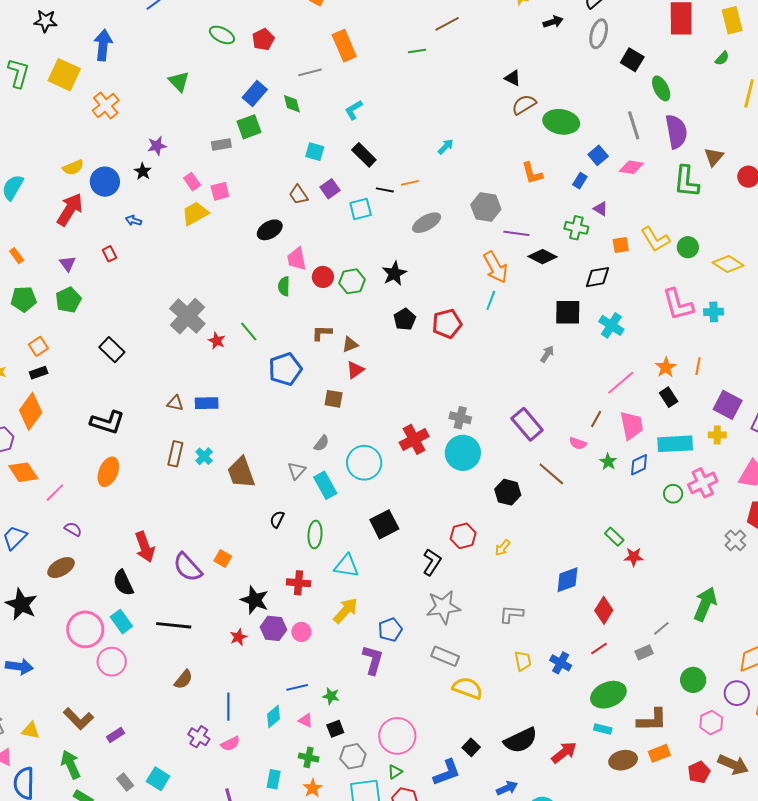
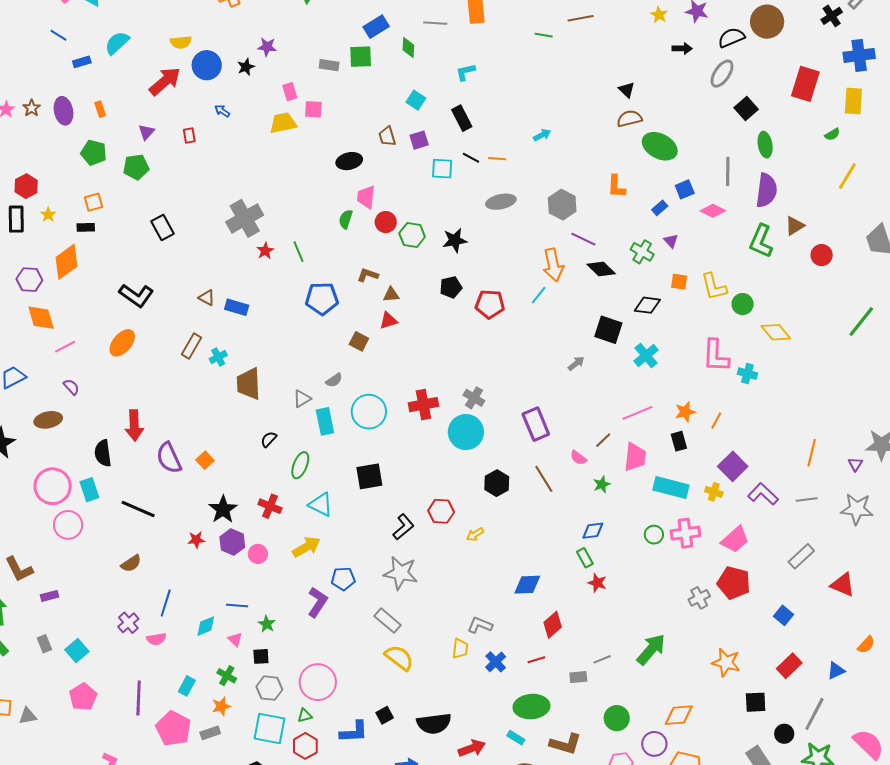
blue diamond: (639, 465) -> (593, 531), moved
gray L-shape: (511, 614) -> (480, 625), moved

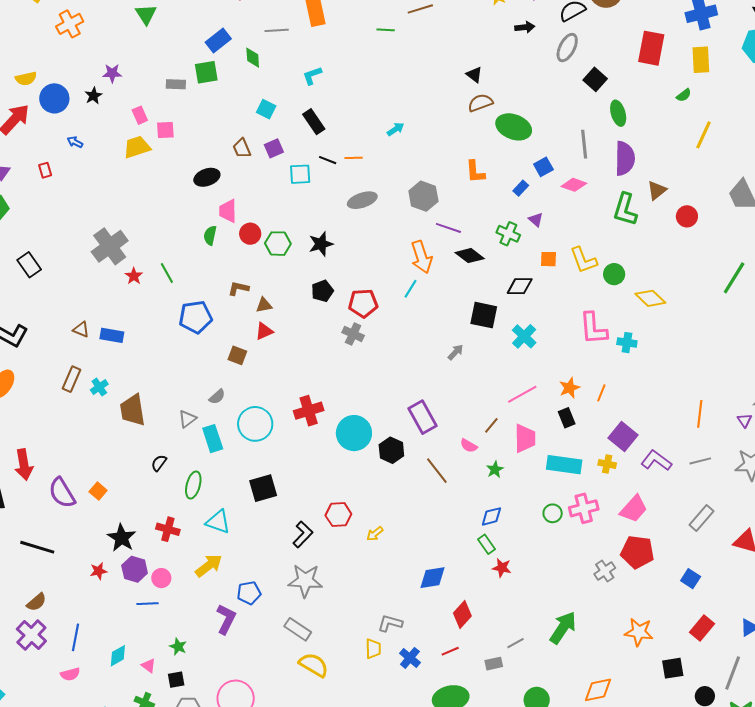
gray cross: (474, 398) -> (353, 334), moved
black hexagon: (497, 483) -> (391, 450), moved
blue line: (237, 605) -> (148, 604), moved
purple cross: (128, 623) -> (31, 635), moved, size x1.4

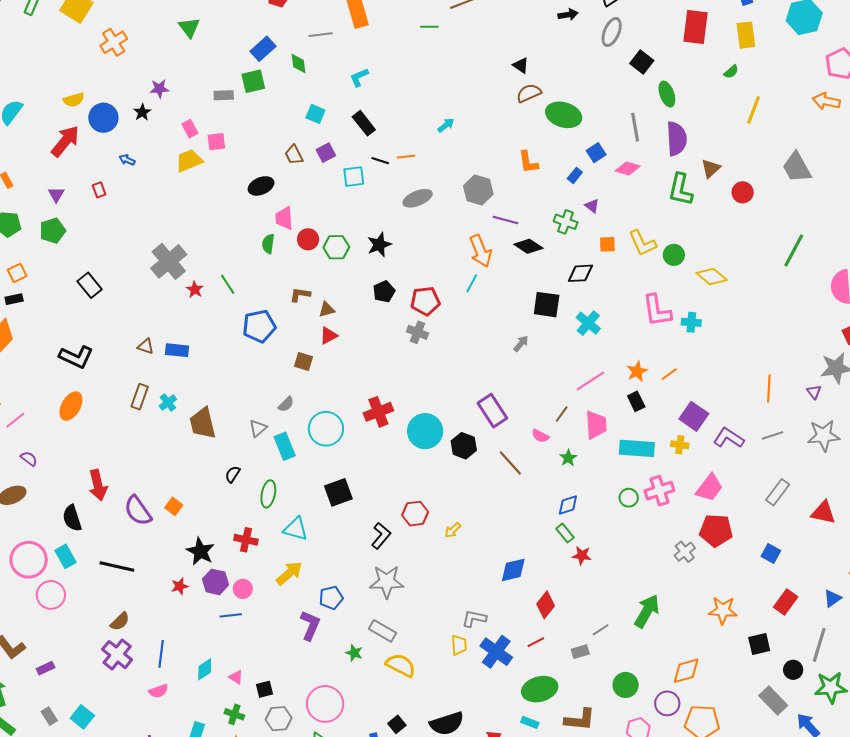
orange line: (601, 393) -> (669, 374), turned 36
green star: (178, 647) -> (354, 653), moved
blue cross: (410, 658) -> (496, 652), size x1.5

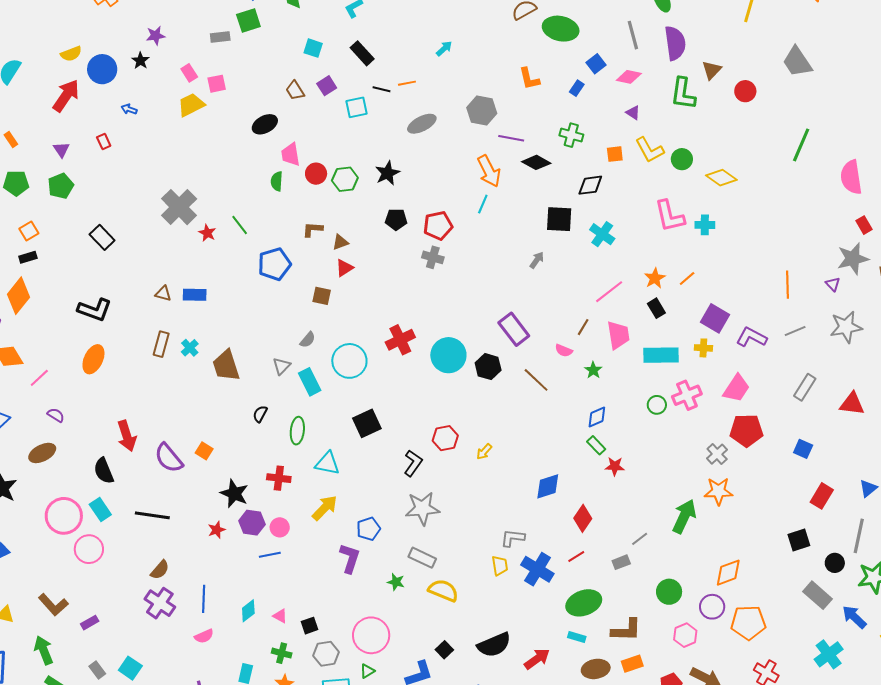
purple triangle: (592, 206) -> (633, 113), moved
black pentagon: (384, 292) -> (396, 219), turned 30
orange star: (723, 610) -> (718, 491), moved

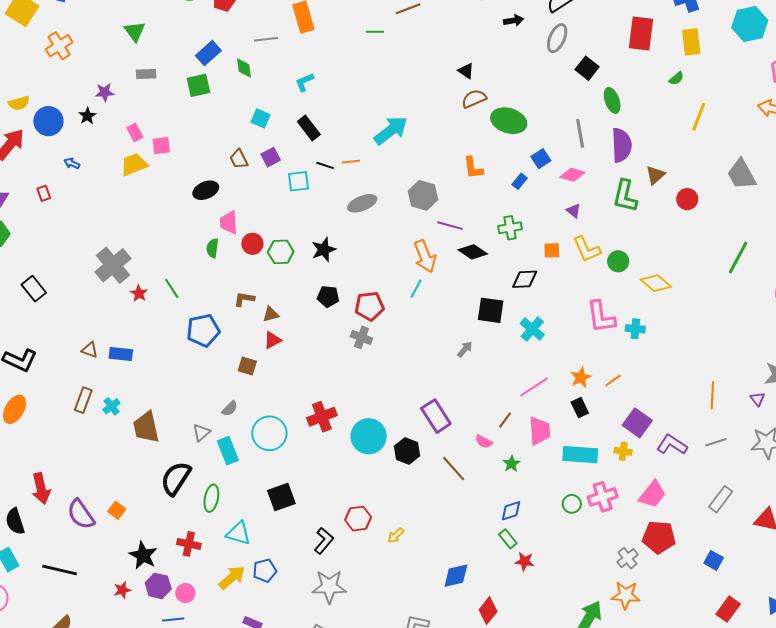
gray rectangle: (220, 37) -> (146, 74), moved
cyan arrow: (444, 49) -> (391, 130), size x2.0
green cross: (571, 135) -> (510, 228), turned -30
black semicircle: (260, 414) -> (176, 478), size x2.0
blue pentagon: (368, 529) -> (265, 571), moved

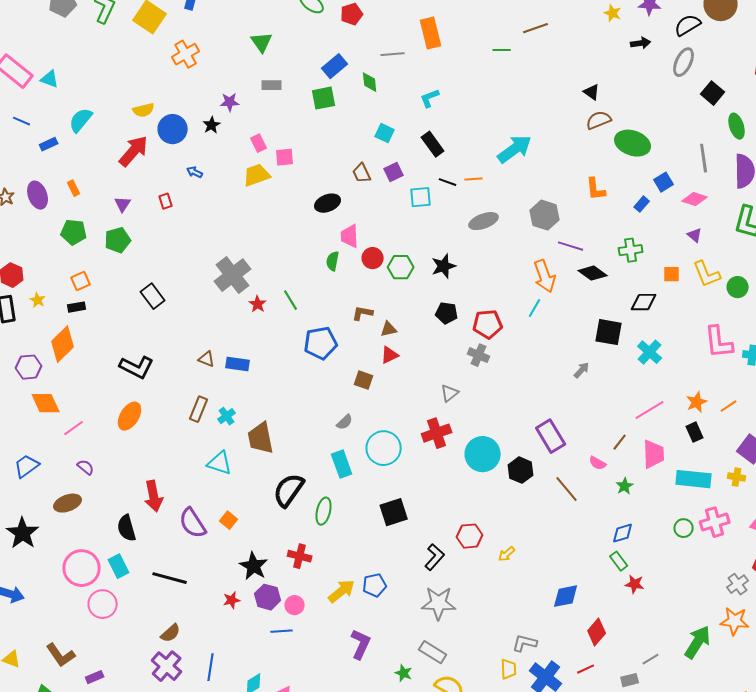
gray triangle: (201, 432) -> (450, 393), moved
cyan triangle: (239, 533) -> (220, 463), moved

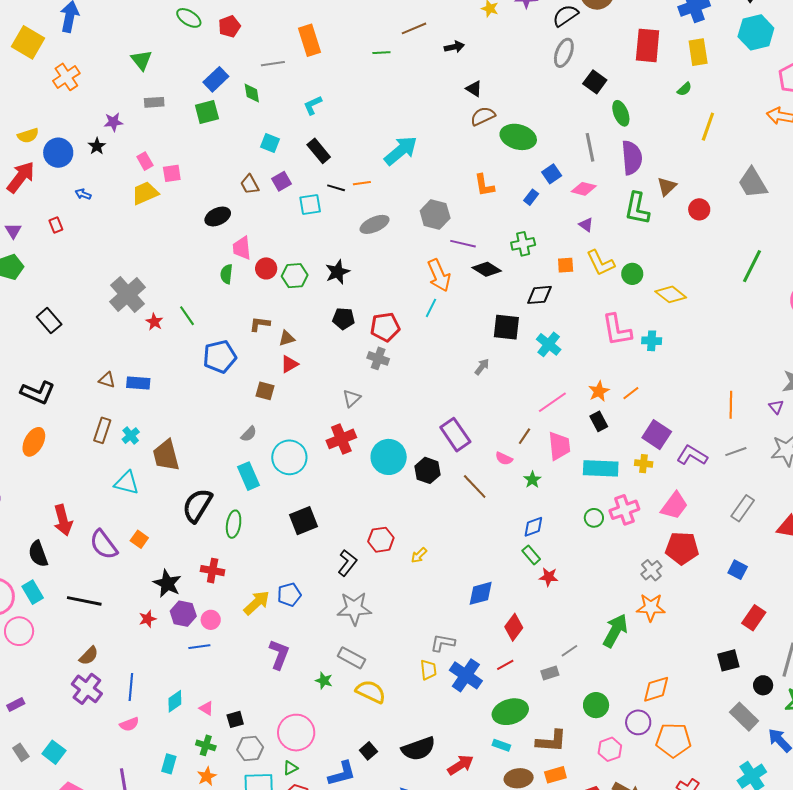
black arrow: (641, 43) -> (454, 47), moved

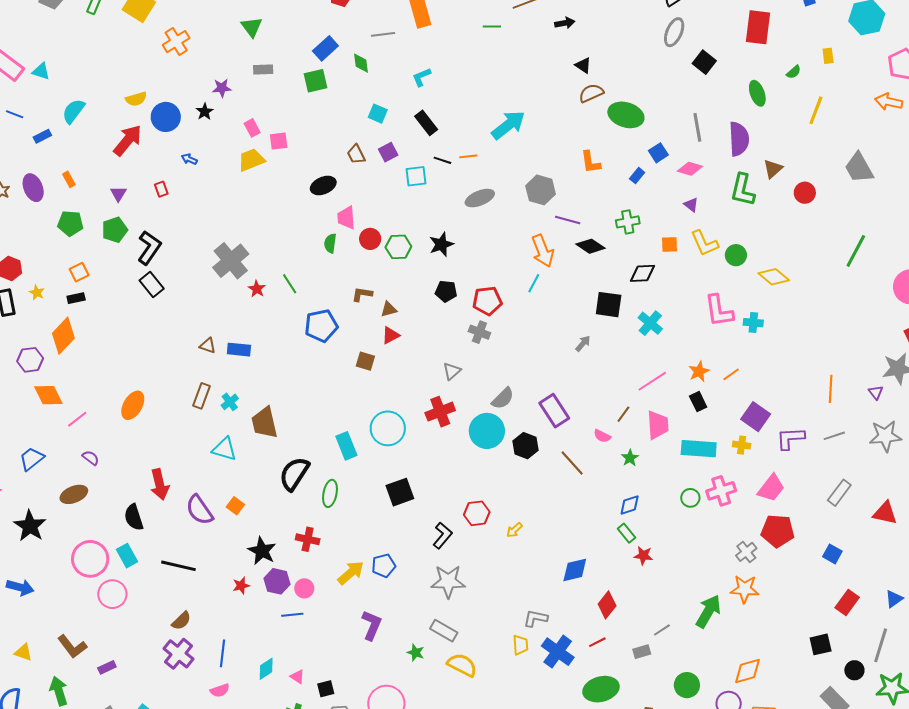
yellow rectangle: (698, 52) -> (828, 56), moved, size x0.6
green ellipse: (621, 113) -> (757, 93), moved
black L-shape: (38, 392) -> (149, 248), moved, turned -80
gray semicircle: (249, 434) -> (503, 398), moved, size x1.4
purple L-shape: (692, 455) -> (790, 438), turned -36

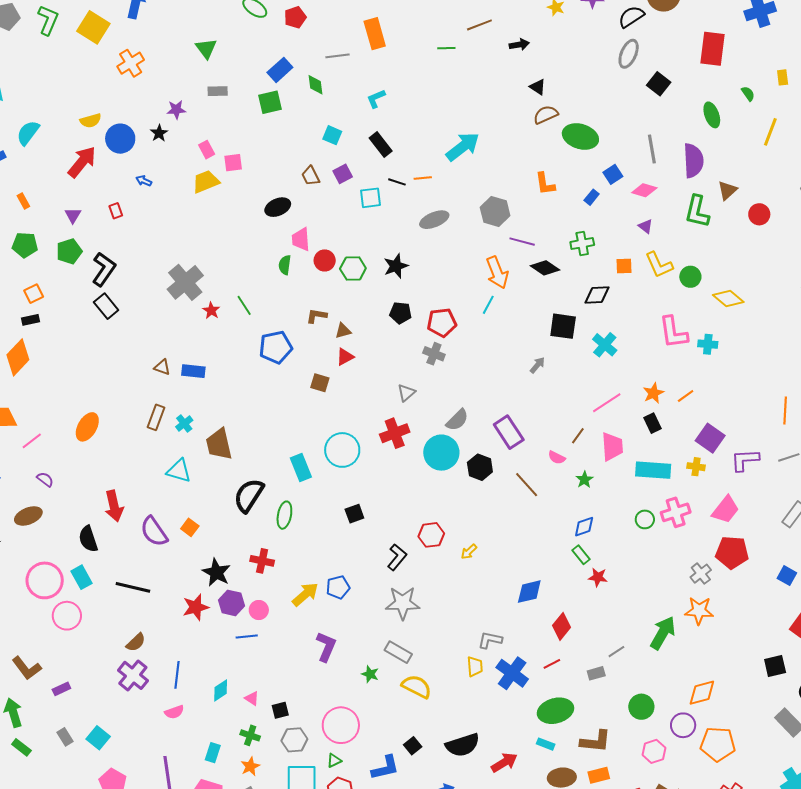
green semicircle: (794, 72) -> (748, 94), turned -84
black square: (400, 492) -> (354, 514), size x0.7
red star: (241, 586) -> (196, 607), size x1.5

